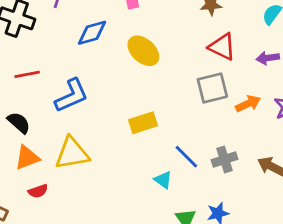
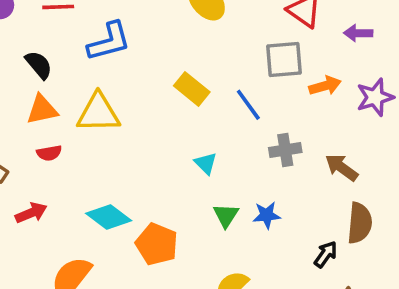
yellow rectangle: (143, 123) -> (192, 89), turned 48
blue line: (186, 157) -> (248, 105), moved

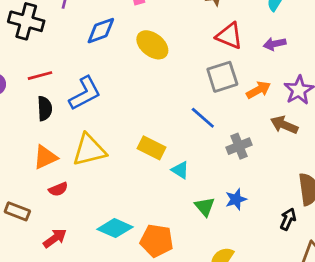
black semicircle: (39, 65) -> (45, 108), moved, turned 50
yellow rectangle: (192, 89) -> (152, 148), moved
brown arrow: (342, 168) -> (284, 125), moved

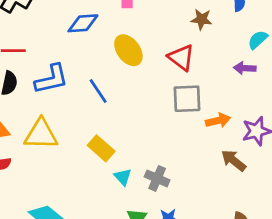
red triangle: (229, 36) -> (181, 58), moved
purple arrow: (275, 44) -> (245, 68), moved
blue line: (203, 118) -> (98, 91), moved
gray cross: (239, 146) -> (157, 178), moved, turned 30

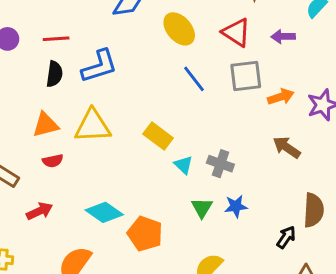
purple arrow: (245, 68) -> (283, 37), moved
blue line: (98, 91) -> (194, 79), moved
brown arrow: (234, 161) -> (287, 147), moved

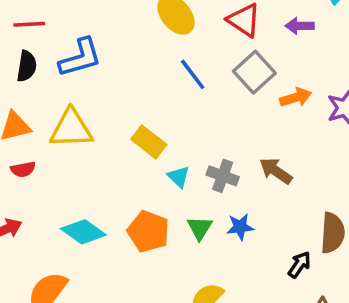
gray square: (246, 76) -> (254, 72), turned -36
brown arrow: (287, 147) -> (276, 171), moved
orange pentagon: (145, 234) -> (148, 231), moved

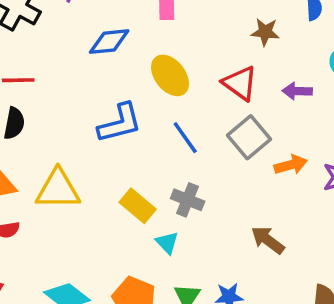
blue L-shape: (80, 58) -> (120, 123), moved
gray cross: (223, 176) -> (188, 200), moved

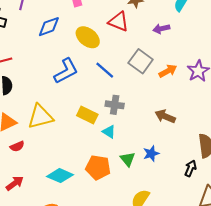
red triangle: (240, 83) -> (119, 21), moved

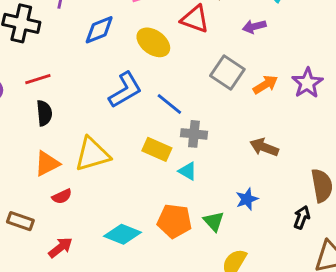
blue line: (105, 70) -> (169, 104), moved
green triangle: (128, 159) -> (214, 221), moved

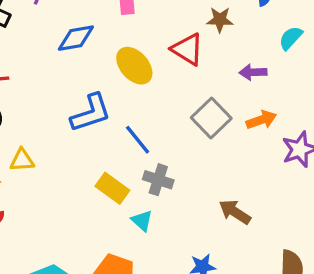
orange arrow: (265, 85) -> (261, 120), moved
yellow triangle: (92, 154) -> (22, 160), moved, size x0.6

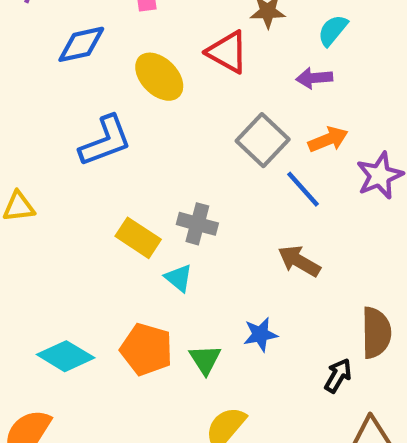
cyan semicircle: (291, 38) -> (333, 30), moved
blue line: (138, 140) -> (303, 189), moved

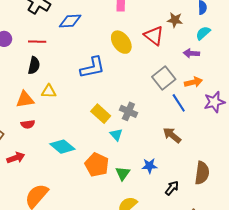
blue diamond: (81, 44) -> (70, 21), moved
cyan diamond: (66, 356) -> (62, 147), moved
black arrow: (338, 376) -> (172, 188), moved

